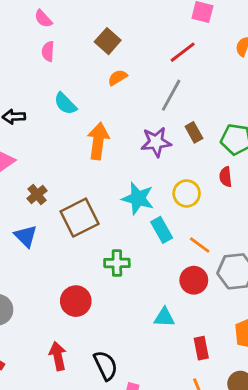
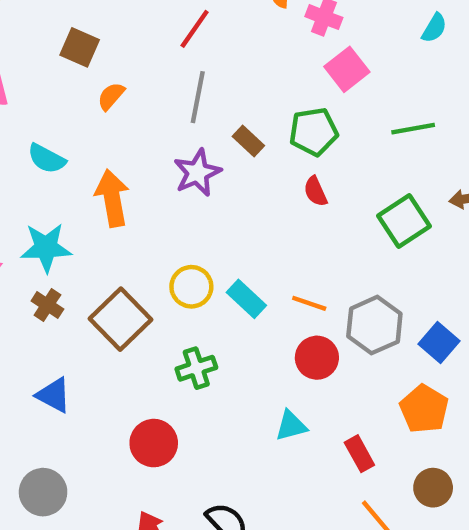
yellow circle: (187, 193) -> (191, 287), moved
cyan star: (138, 198) -> (46, 248), moved
blue triangle: (26, 236) -> (54, 395), moved

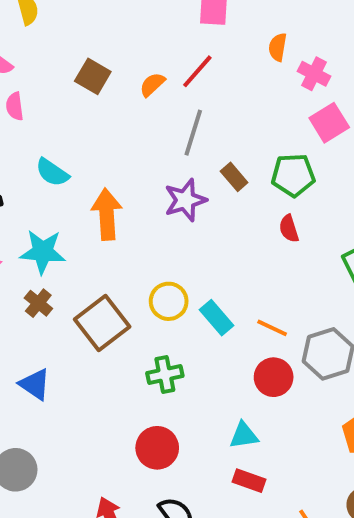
orange semicircle: (111, 96) -> (152, 84), moved
red circle: (154, 443) -> (157, 448), moved
red rectangle: (359, 454) -> (249, 481), moved, turned -48

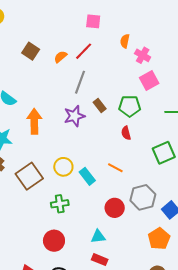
orange line: (272, 328) -> (115, 168), moved

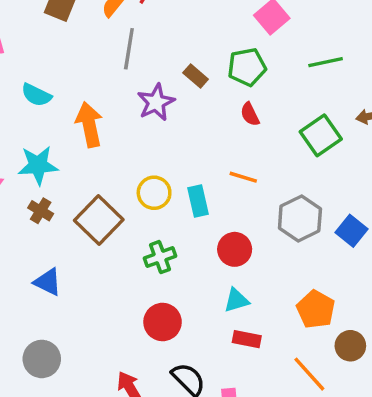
gray line: (80, 82) -> (129, 49), moved
cyan rectangle: (87, 176) -> (198, 201), turned 36
red circle: (115, 208) -> (235, 249), moved
orange pentagon: (159, 239) -> (316, 309), moved

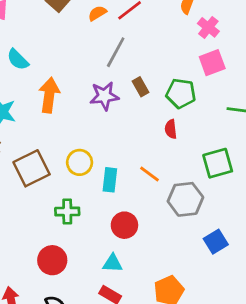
gray line: (129, 49) -> (116, 52), moved
gray hexagon: (300, 219) -> (185, 199), moved

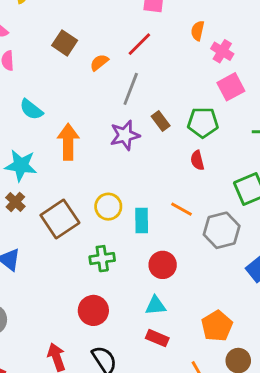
orange semicircle: (97, 13) -> (99, 62), moved

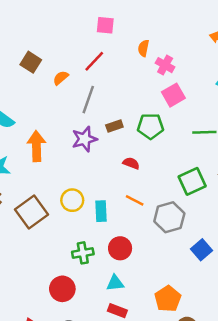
brown rectangle: (161, 121) -> (114, 126), turned -70
red semicircle: (197, 160) -> (131, 163), moved, turned 126
green cross: (102, 259) -> (83, 253), moved

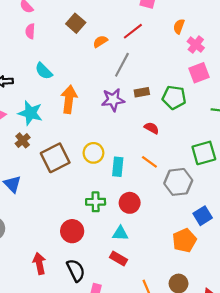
orange pentagon: (168, 299) -> (184, 240), moved

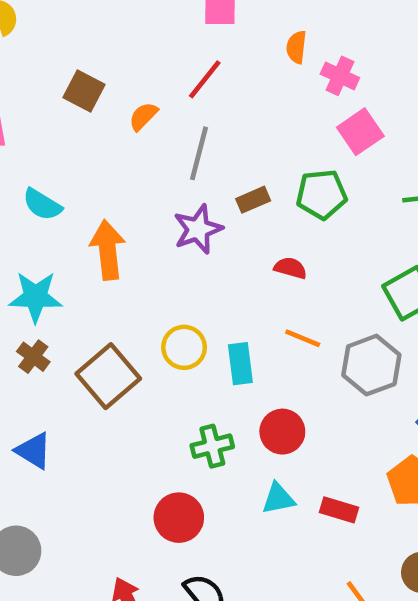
red rectangle: (119, 258) -> (339, 510), moved

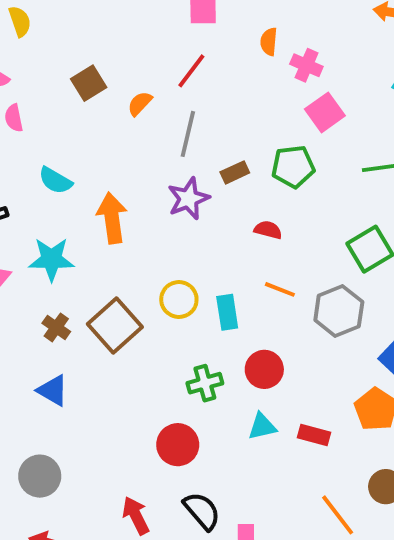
brown square: (84, 91) -> (89, 83), turned 32
brown cross: (33, 357) -> (56, 327), moved

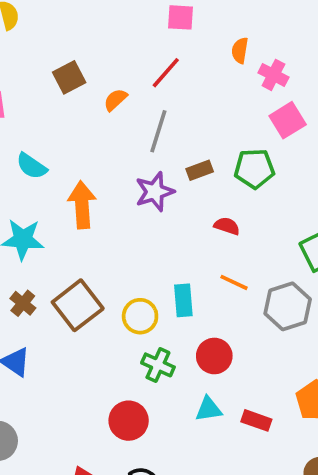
yellow circle: (179, 300) -> (140, 316), moved
green cross: (205, 383) -> (158, 365), turned 36

